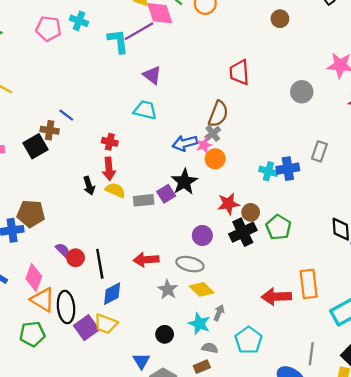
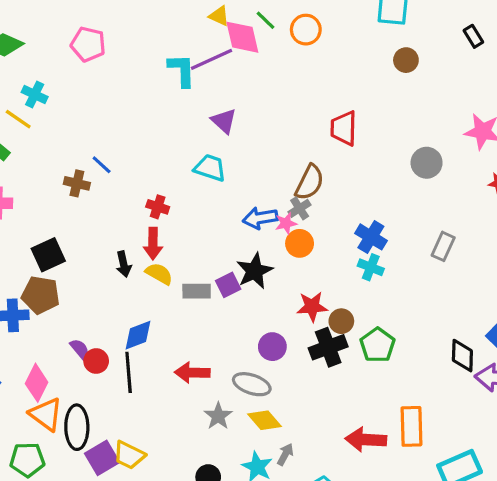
cyan cross: (79, 21) -> (35, 94), moved
black square: (35, 146) -> (48, 255), moved
blue cross: (288, 169) -> (371, 237), moved, turned 35
blue diamond: (112, 294) -> (138, 335), moved

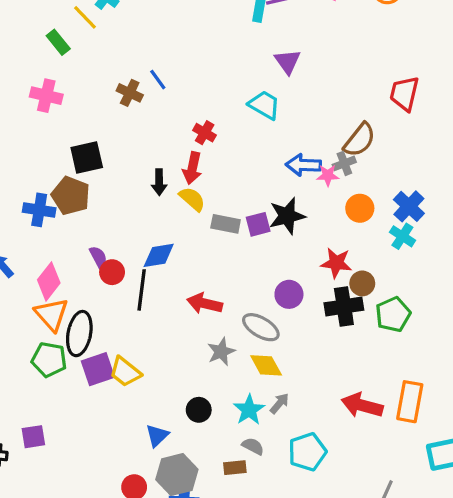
orange circle: (300, 243) -> (360, 208), moved
green pentagon: (27, 460) -> (49, 360), moved

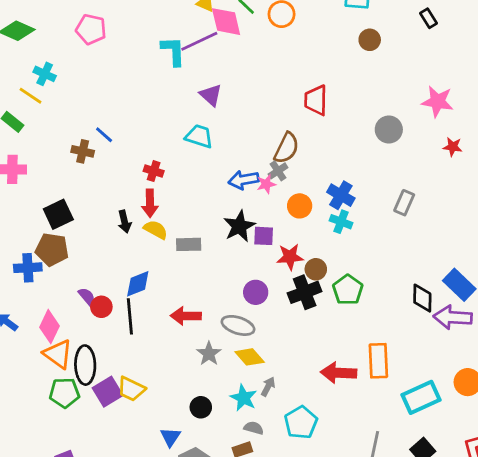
purple square: (258, 224) -> (264, 236), moved, turned 30

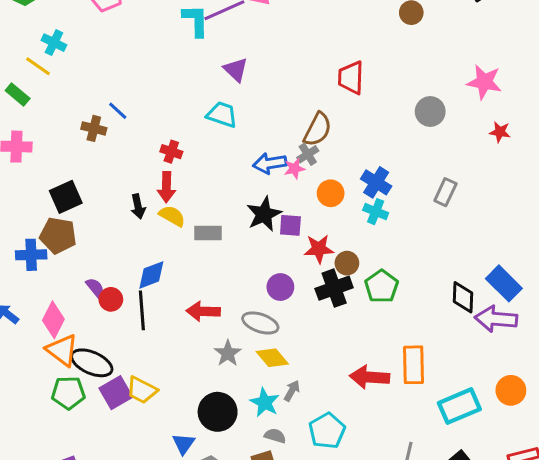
black ellipse: (85, 365) -> (92, 363), turned -66
black circle: (201, 407) -> (218, 412), size x1.6

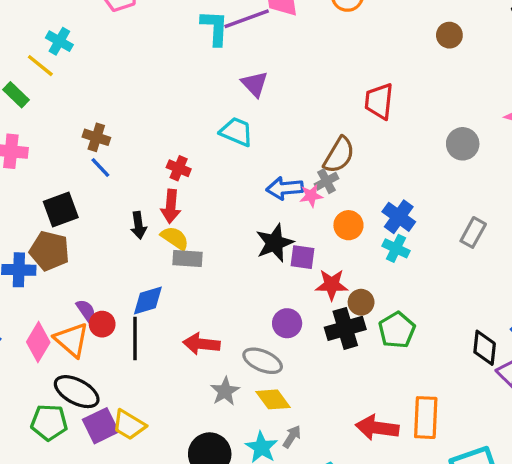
blue line: (118, 111) -> (100, 167), moved
gray rectangle: (208, 233) -> (187, 258), moved
orange triangle: (62, 350) -> (72, 340), moved

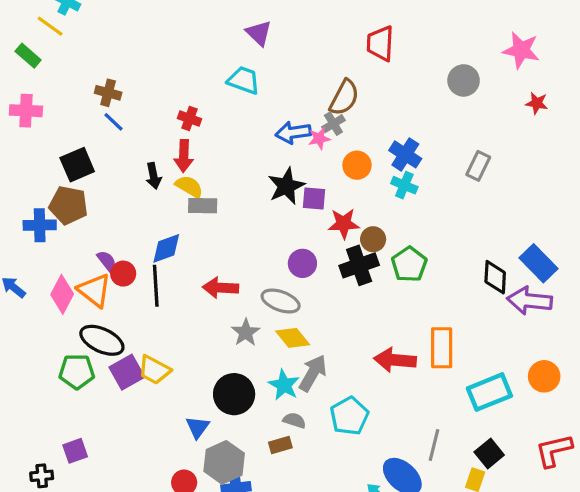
gray arrow: (292, 437) -> (313, 373), size x1.6

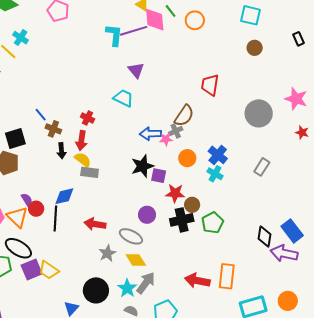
gray circle: (464, 80) -> (259, 113), size x1.4
brown cross: (108, 93) -> (53, 129), moved

